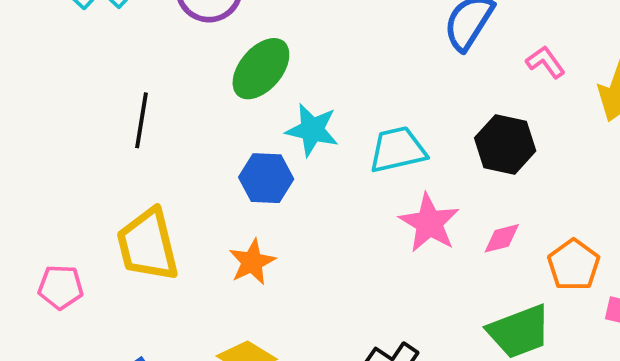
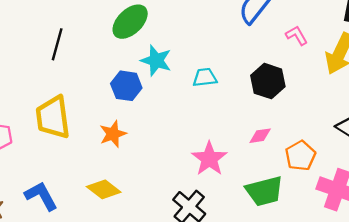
cyan trapezoid: (398, 150) -> (205, 77), size x0.7
pink star: (429, 223) -> (209, 159), moved

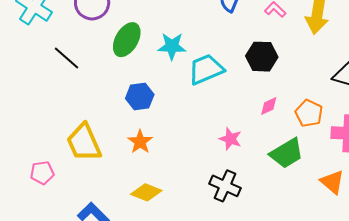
black line: (57, 44) -> (67, 58), moved, turned -48
cyan star: (156, 61) -> (172, 46), moved
cyan trapezoid: (205, 77) -> (206, 69), size x1.6
pink star: (209, 159) -> (230, 139), size x0.7

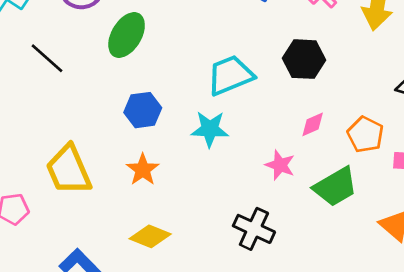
cyan star: (172, 46) -> (210, 129), moved
pink star: (230, 139) -> (280, 165), moved

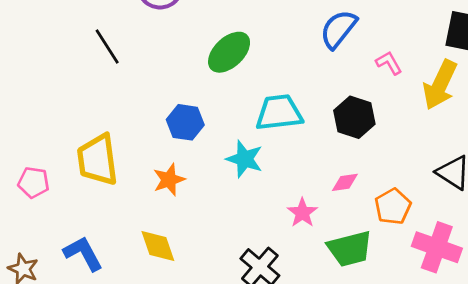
green ellipse: (127, 35) -> (229, 52), moved
yellow diamond: (150, 236) -> (158, 246), turned 33

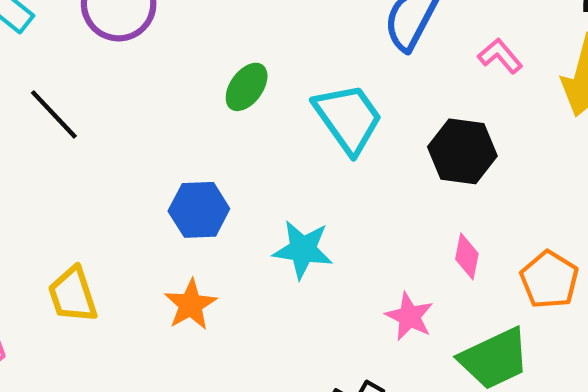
green ellipse: (229, 52) -> (247, 87), size x0.7
cyan trapezoid: (279, 113) -> (348, 118), moved, turned 72
yellow trapezoid: (98, 160) -> (73, 295), size x0.7
pink diamond: (345, 182) -> (467, 256), turned -60

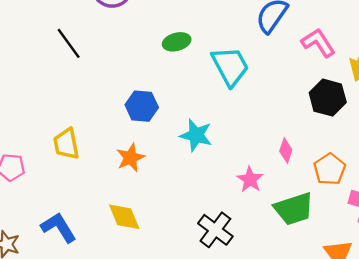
pink L-shape: (500, 56) -> (318, 43), size x1.4
green ellipse: (247, 87) -> (177, 42), turned 32
black hexagon: (462, 151) -> (328, 98), moved

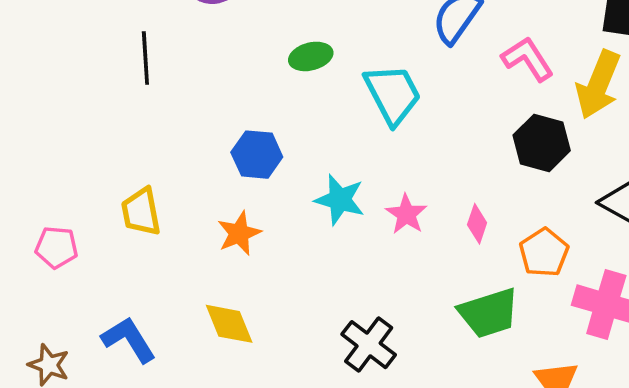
black line: (69, 43) -> (145, 58), turned 32
pink star: (250, 180) -> (406, 214), moved

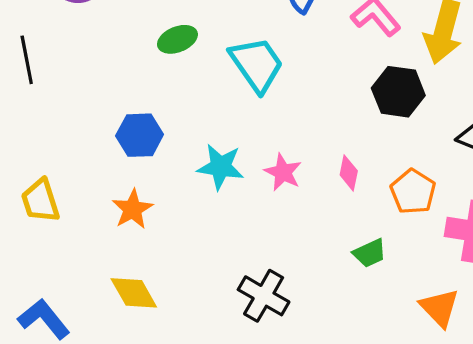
green trapezoid: (489, 313) -> (370, 253), size x0.6

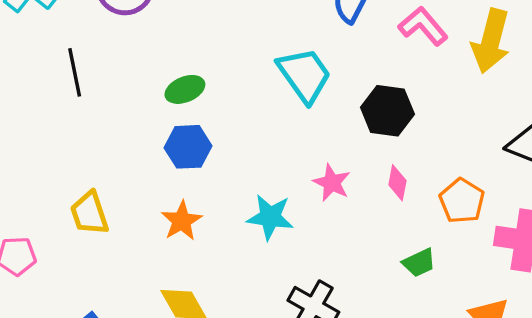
green ellipse: (177, 39) -> (185, 89), moved
black hexagon: (398, 92) -> (387, 111), moved
cyan star: (221, 167) -> (270, 217), moved

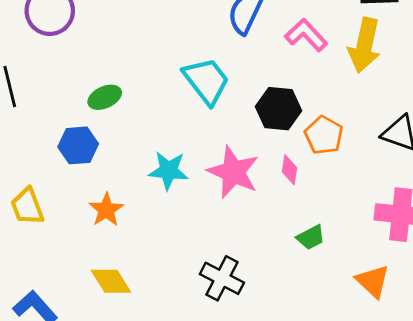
blue hexagon: (188, 147) -> (78, 145), moved
pink star: (332, 183) -> (233, 172), size x1.6
orange pentagon: (462, 201) -> (324, 135), moved
cyan star: (270, 217) -> (169, 171), moved

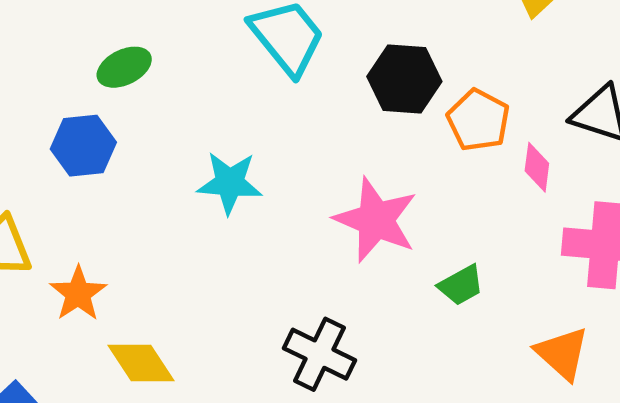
pink diamond: (290, 170) -> (537, 167), moved
pink star: (233, 172) -> (376, 220), moved
orange star: (106, 210) -> (78, 294), moved

